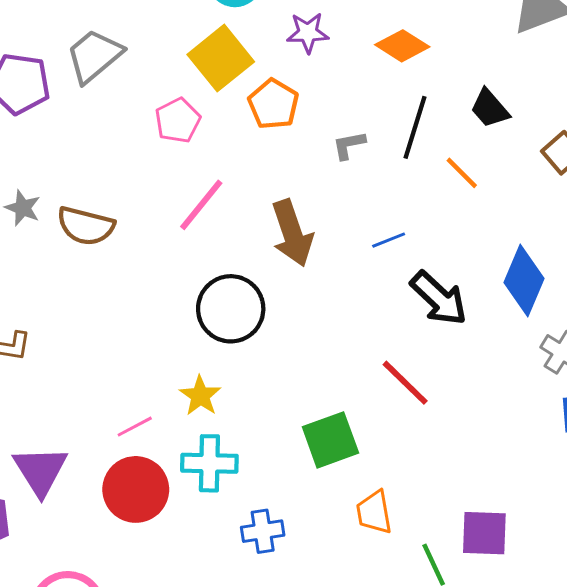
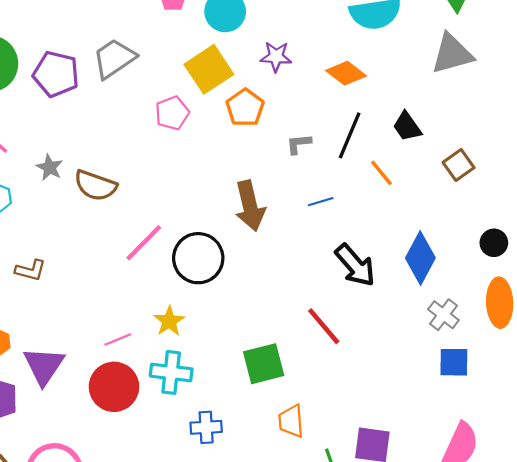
pink line: (201, 205) -> (144, 243), moved
blue line: (389, 240) -> (321, 202), moved

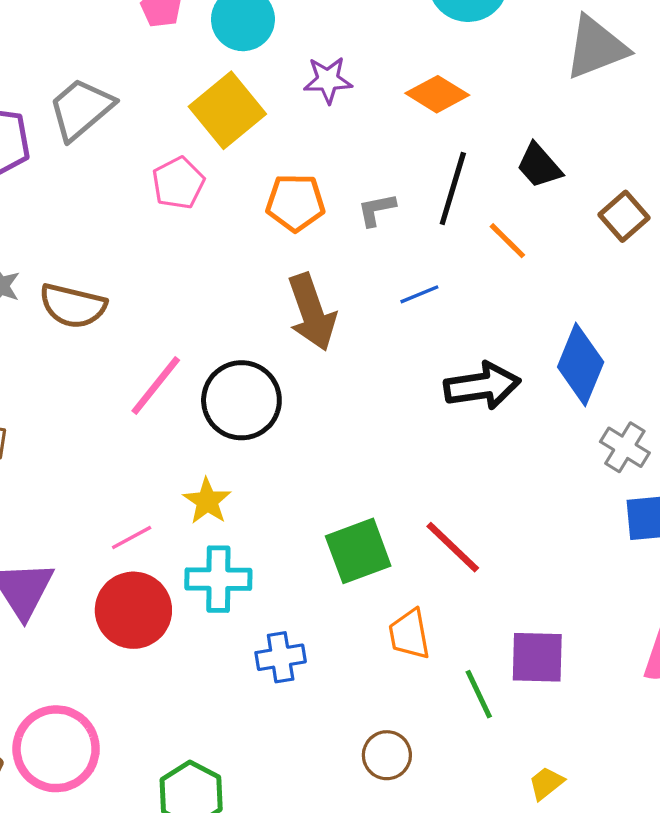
orange pentagon: (245, 108) -> (295, 203), moved, turned -30
black arrow: (355, 265) -> (482, 386), turned -51
red line: (324, 326) -> (453, 547), moved

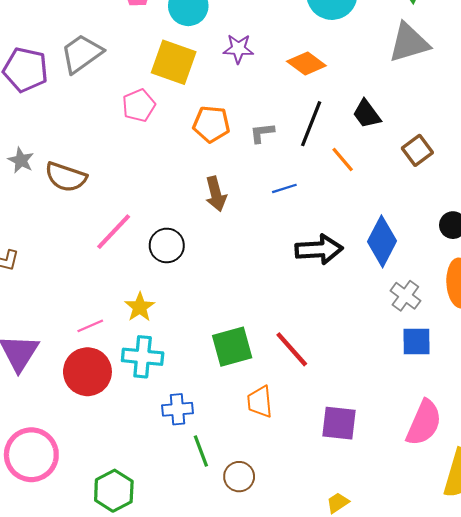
yellow square: (227, 110) -> (174, 62), turned -36
brown arrow: (312, 312) -> (216, 194), size x0.7
black circle: (241, 400) -> (167, 245), size x0.7
green line: (479, 694) -> (201, 451), moved

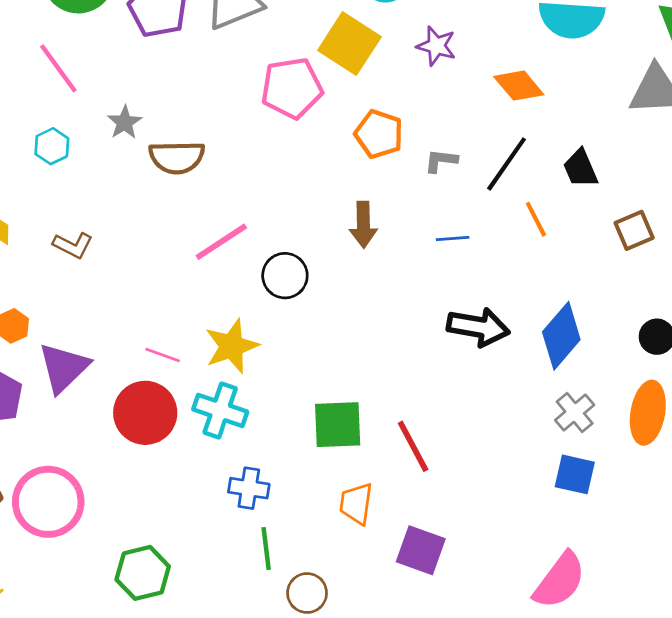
pink pentagon: (139, 105) -> (292, 88), size x1.4
brown semicircle: (66, 177) -> (177, 157), turned -33
yellow star: (140, 307) -> (232, 346), size x1.4
pink line: (90, 326) -> (163, 355), turned 30
purple square: (339, 423) -> (421, 550), moved

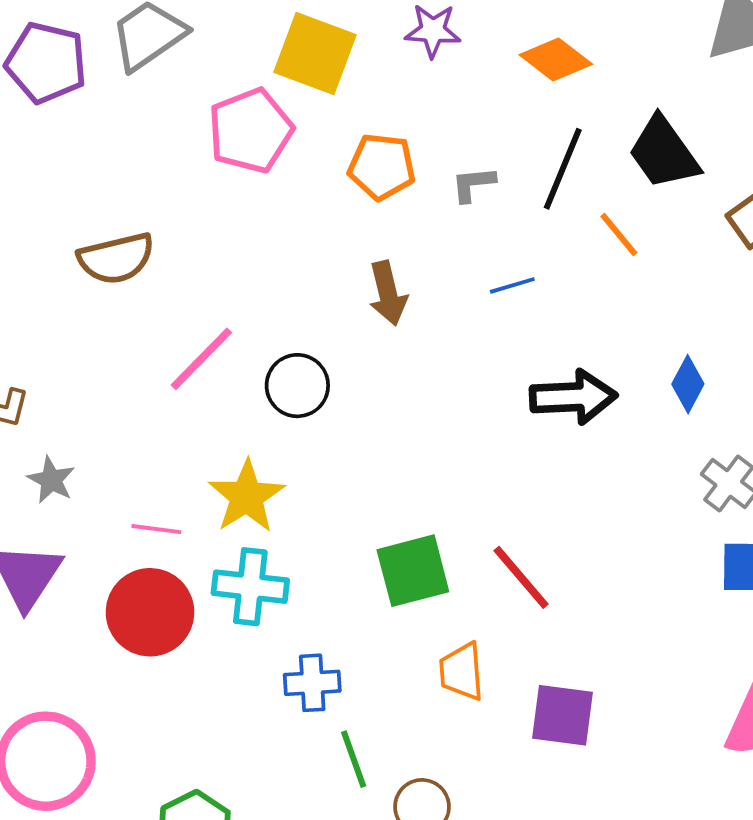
gray star: (125, 122) -> (51, 480), moved
black trapezoid: (580, 168) -> (664, 153), size x1.4
blue diamond: (561, 336) -> (688, 384), size x0.6

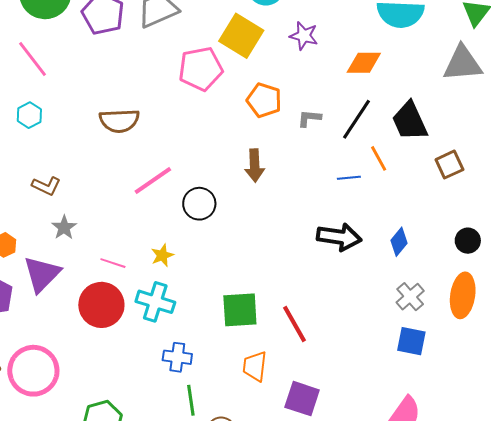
orange diamond: (556, 59) -> (364, 63), turned -48
blue line: (512, 285) -> (349, 178), moved
yellow star: (247, 496) -> (162, 255), size x0.6

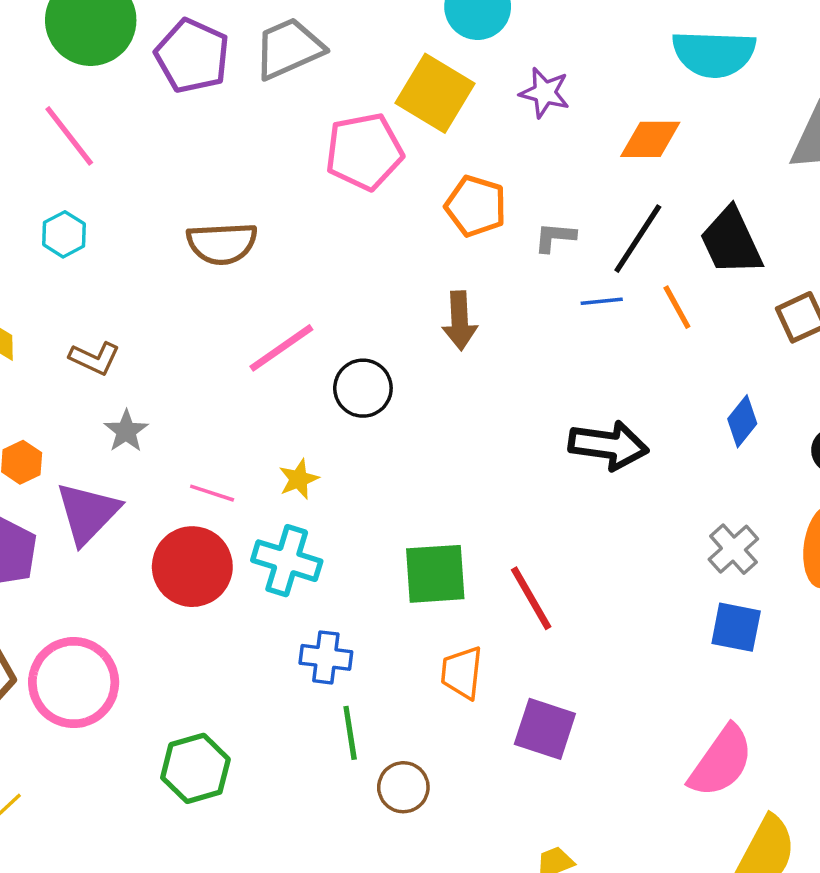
blue line: (349, 178) -> (602, 301), moved
blue diamond: (399, 242) -> (742, 421), moved

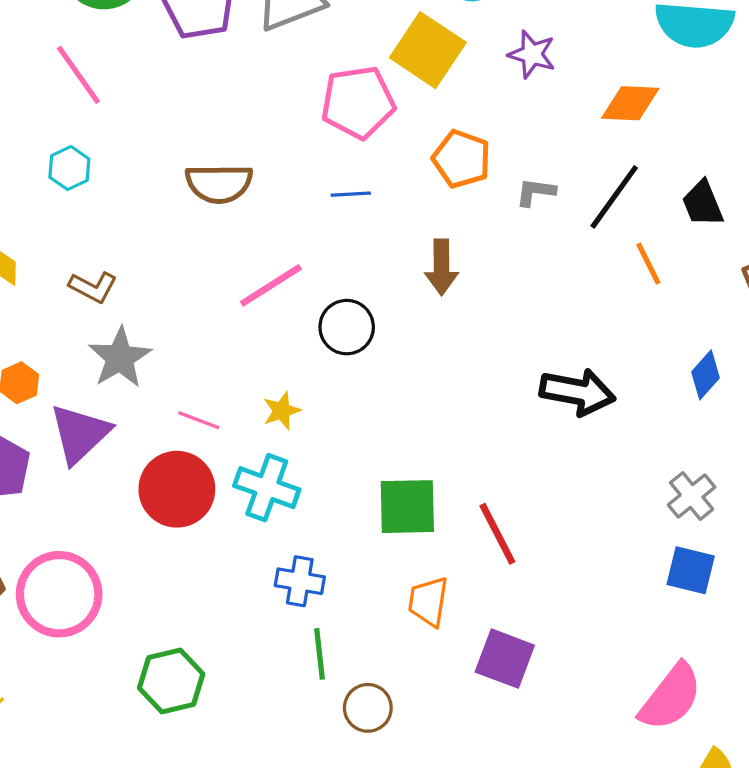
black trapezoid: (731, 241) -> (703, 204), size x0.7
blue line: (602, 301) -> (351, 194), moved
gray star: (126, 431) -> (120, 358), size x1.5

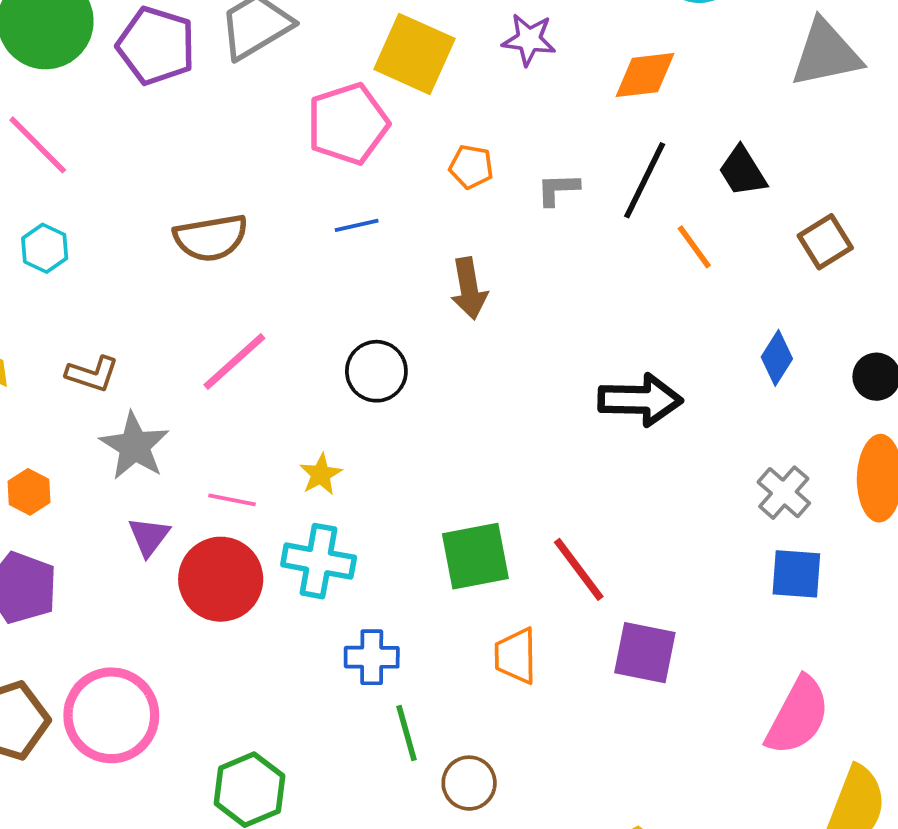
orange pentagon: (462, 159) -> (471, 167), size x0.7
pink line: (271, 285) -> (234, 361), moved
purple triangle: (80, 434) -> (149, 536), moved, size x0.6
purple square: (505, 659) -> (645, 653), moved

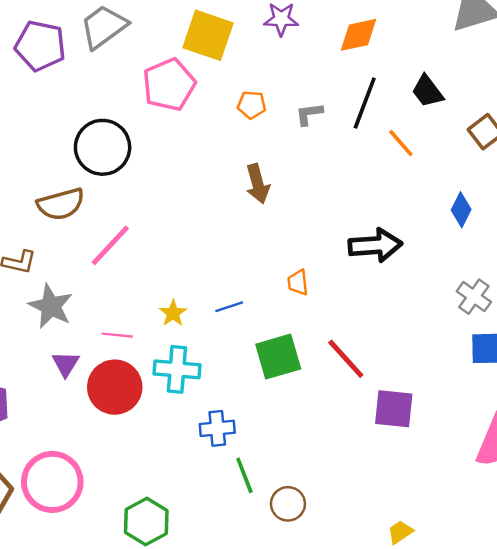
blue line: (357, 225) -> (229, 307), moved
brown semicircle: (211, 238) -> (61, 204), moved
black circle: (376, 371) -> (103, 147), moved, size x1.4
orange trapezoid: (516, 656) -> (298, 282), moved, size x0.7

